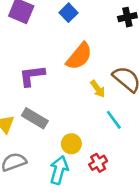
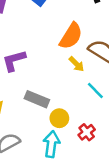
orange semicircle: (79, 56) -> (71, 36), moved
gray rectangle: (35, 118) -> (37, 99), moved

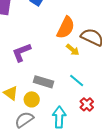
cyan line: (95, 90) -> (77, 81), moved
yellow circle: (59, 118) -> (32, 99), moved

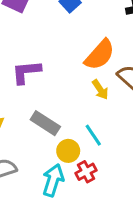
yellow circle: (32, 99) -> (68, 151), moved
red cross: (87, 104) -> (86, 172), moved

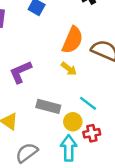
yellow arrow: (100, 90) -> (69, 69), moved
red cross: (86, 172) -> (92, 133), turned 35

